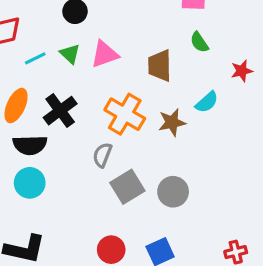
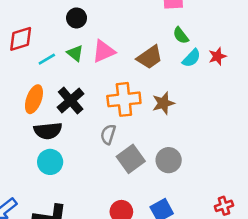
brown trapezoid: (160, 66) -> (150, 57), turned -120
cyan semicircle: (207, 102) -> (191, 58), moved
orange cross: (125, 114) -> (124, 99), turned -32

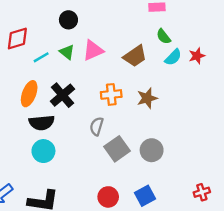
orange cross: (124, 99) -> (111, 94), size x0.7

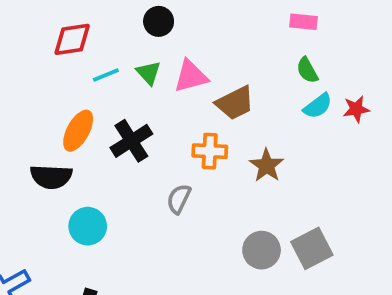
brown trapezoid: (135, 56) -> (235, 103), moved
brown star: (147, 98) -> (267, 165), turned -30
black semicircle: (42, 123) -> (51, 177), moved
gray square: (117, 149) -> (312, 248), moved

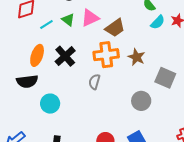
orange cross: (210, 151) -> (106, 55), size x1.4
gray square: (312, 248) -> (165, 78), moved, turned -30

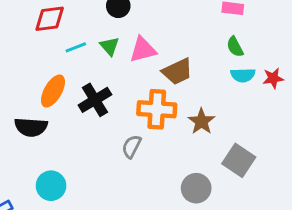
cyan semicircle: (158, 22) -> (243, 75), turned 35
cyan circle: (50, 104) -> (51, 186), moved

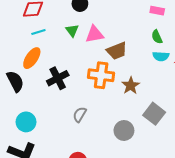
cyan line: (76, 47) -> (38, 32), moved
black cross: (95, 100) -> (58, 78), moved
black semicircle: (31, 127) -> (15, 81), turned -125
gray semicircle: (132, 146) -> (80, 114), moved

